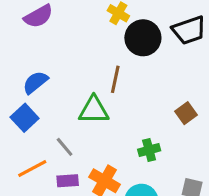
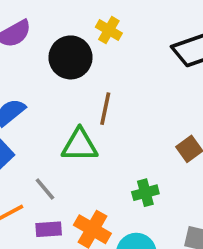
black circle: (143, 38) -> (71, 57), moved

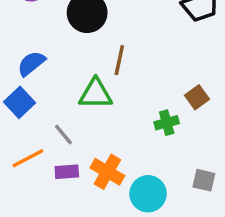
green cross: (145, 193) -> (167, 123), moved

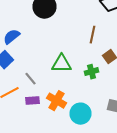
brown line: (119, 60) -> (92, 35), moved
green triangle: (96, 94) -> (62, 64), moved

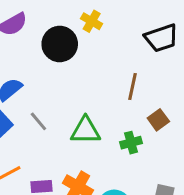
gray line: (30, 79) -> (38, 121), moved

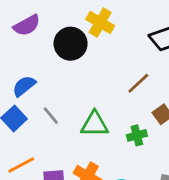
yellow cross: (92, 21) -> (100, 23), size x1.4
brown line: (133, 86) -> (138, 83), turned 35

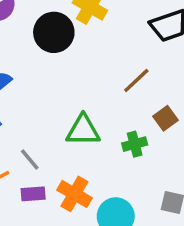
gray line: (51, 116) -> (30, 160), moved

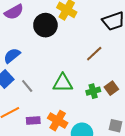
brown square: (166, 118) -> (111, 88), moved
gray line: (30, 160) -> (27, 86), moved

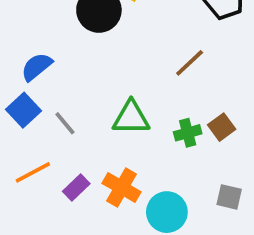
purple rectangle: (33, 121) -> (76, 188), turned -40

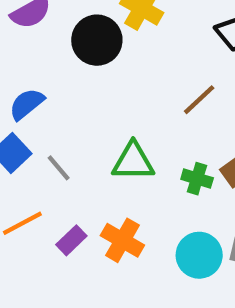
green cross: (188, 133) -> (197, 179), turned 32
cyan circle: (167, 212) -> (199, 255), moved

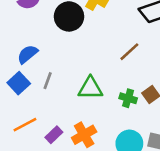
gray line: (59, 168) -> (48, 81), moved, turned 60
orange cross: (122, 240) -> (84, 135), turned 30

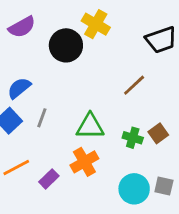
orange cross: (84, 135) -> (84, 162), moved

